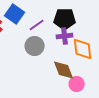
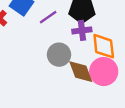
gray circle: (35, 46) -> (59, 55), moved
pink circle: (77, 84) -> (104, 72), moved, size x1.5

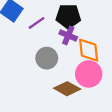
purple cross: (82, 30) -> (68, 35), turned 30
brown diamond: (81, 72) -> (67, 89), moved, turned -40

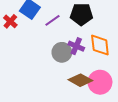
purple cross: (68, 35) -> (76, 46), moved
pink circle: (89, 74) -> (100, 82), moved

